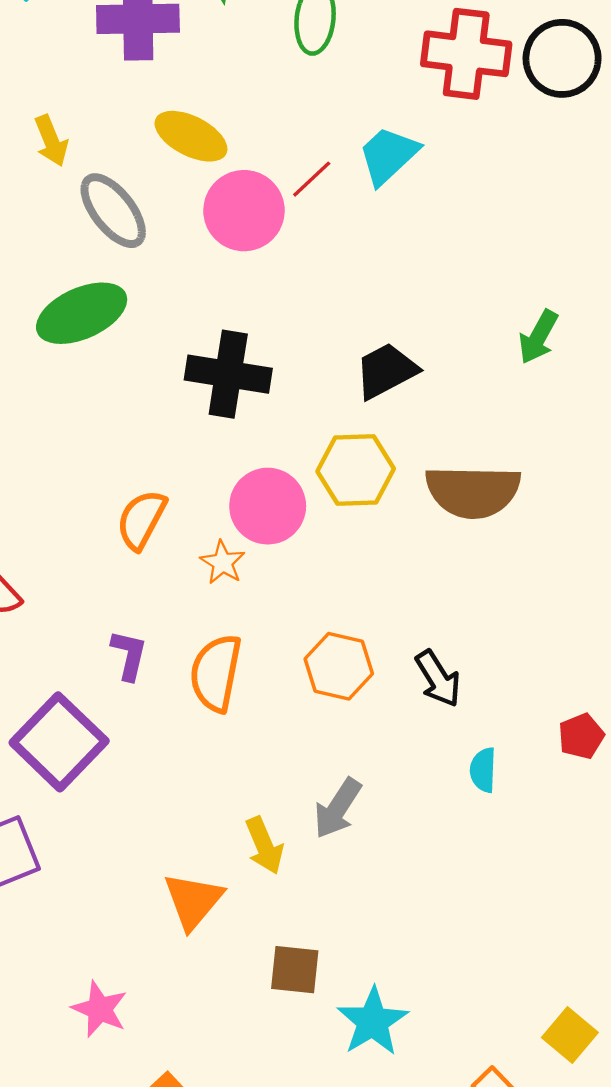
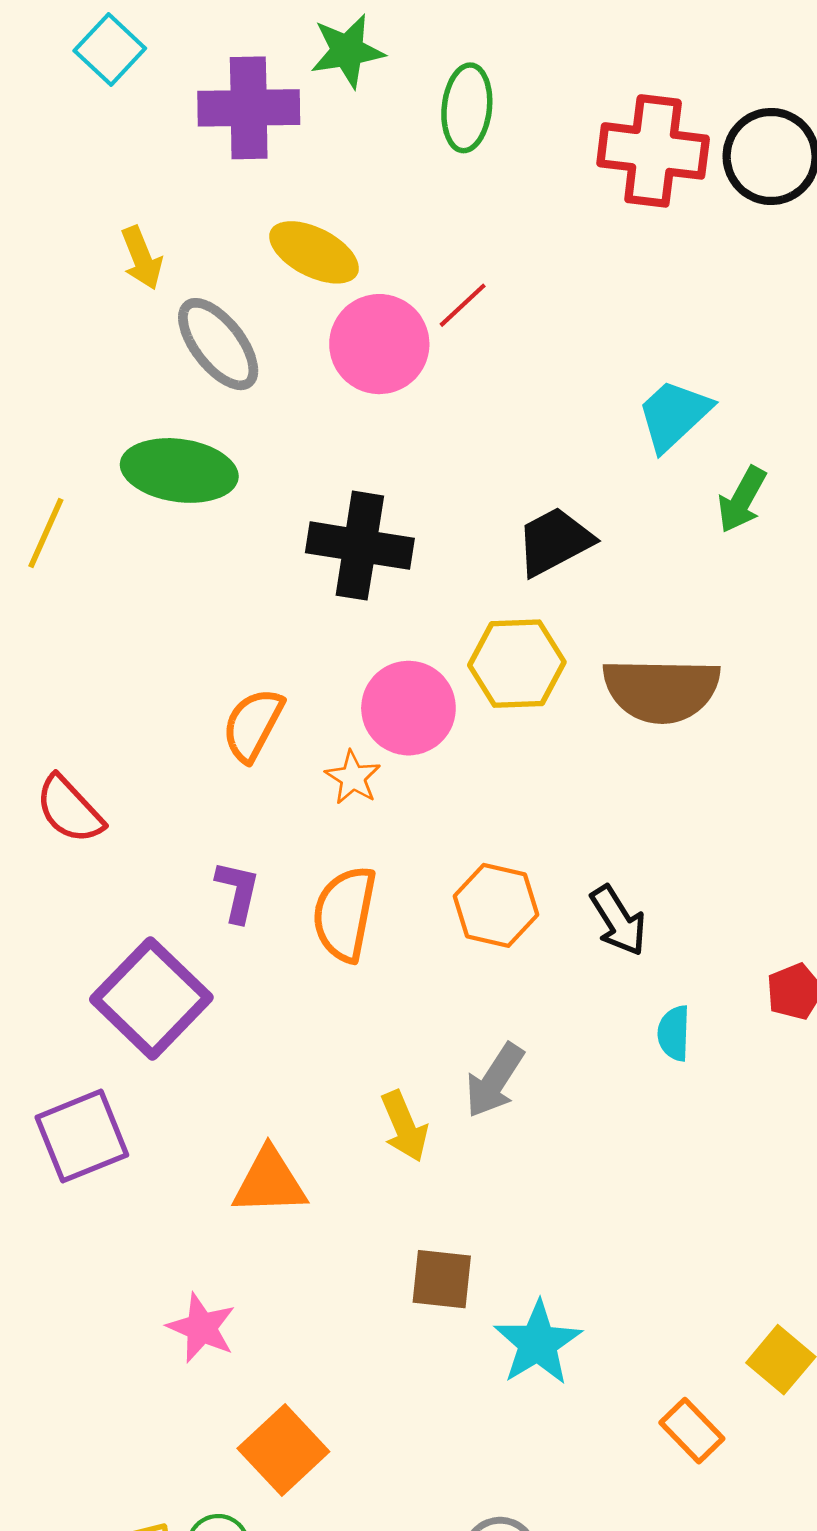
cyan trapezoid: (388, 155) -> (674, 415), moved
green ellipse: (82, 313) -> (179, 470), turned 32
orange triangle: (193, 901) -> (270, 1182), moved, turned 48

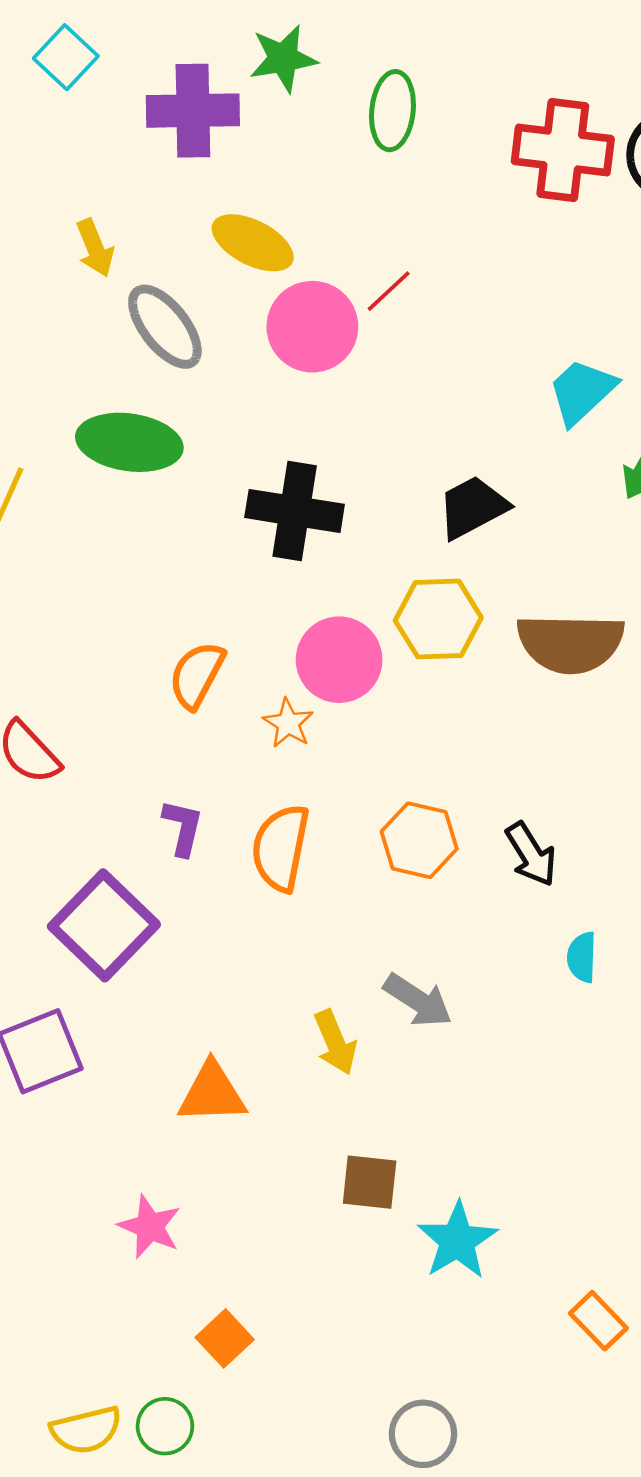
gray arrow: (495, 1080) -> (418, 1000), turned -90
orange square: (283, 1450) -> (225, 1338), size x0.7

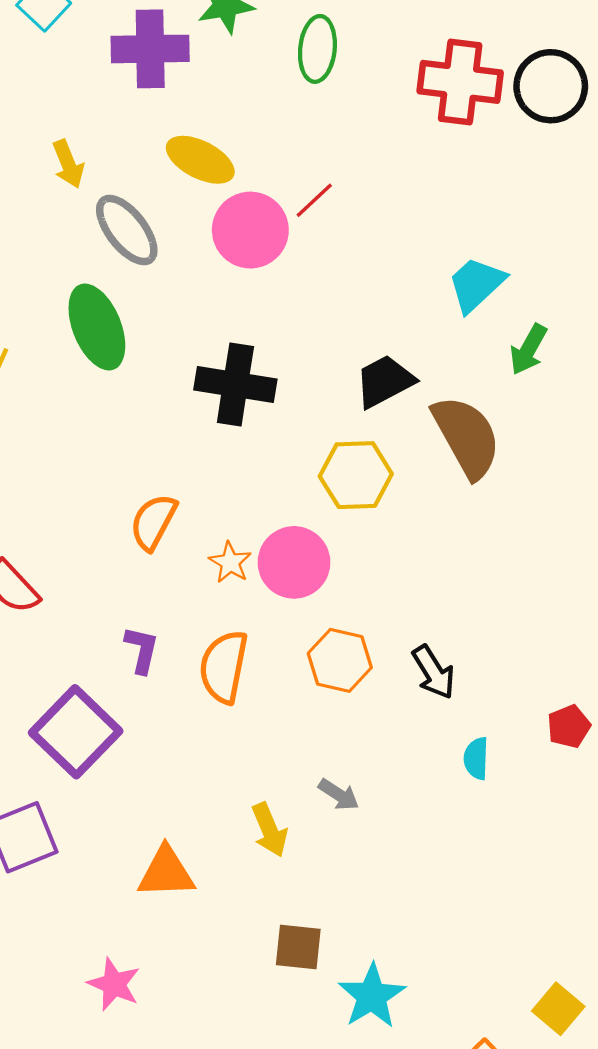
green ellipse: (129, 442) -> (97, 327), turned 60
brown semicircle: (570, 643) -> (467, 437), moved, turned -120
pink circle: (339, 660) -> (294, 562), moved
gray arrow: (418, 1000) -> (339, 795), size x0.7

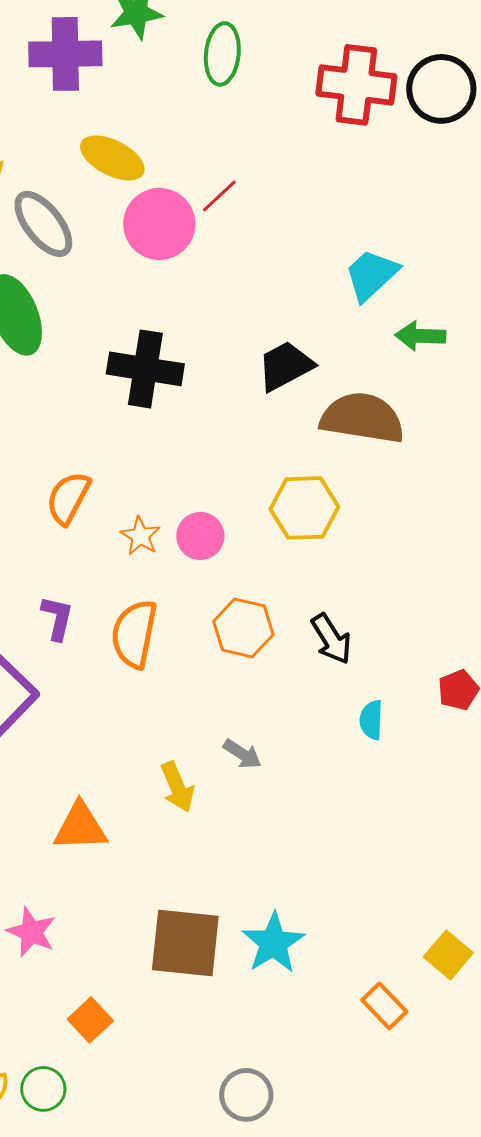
green arrow: (528, 349) -> (420, 336), turned 63
brown semicircle: (467, 437) -> (362, 418), turned -52
yellow hexagon: (356, 475) -> (304, 508), moved
pink circle: (294, 562) -> (200, 536), size x0.7
brown square: (298, 947) -> (185, 943), moved, size x1.6

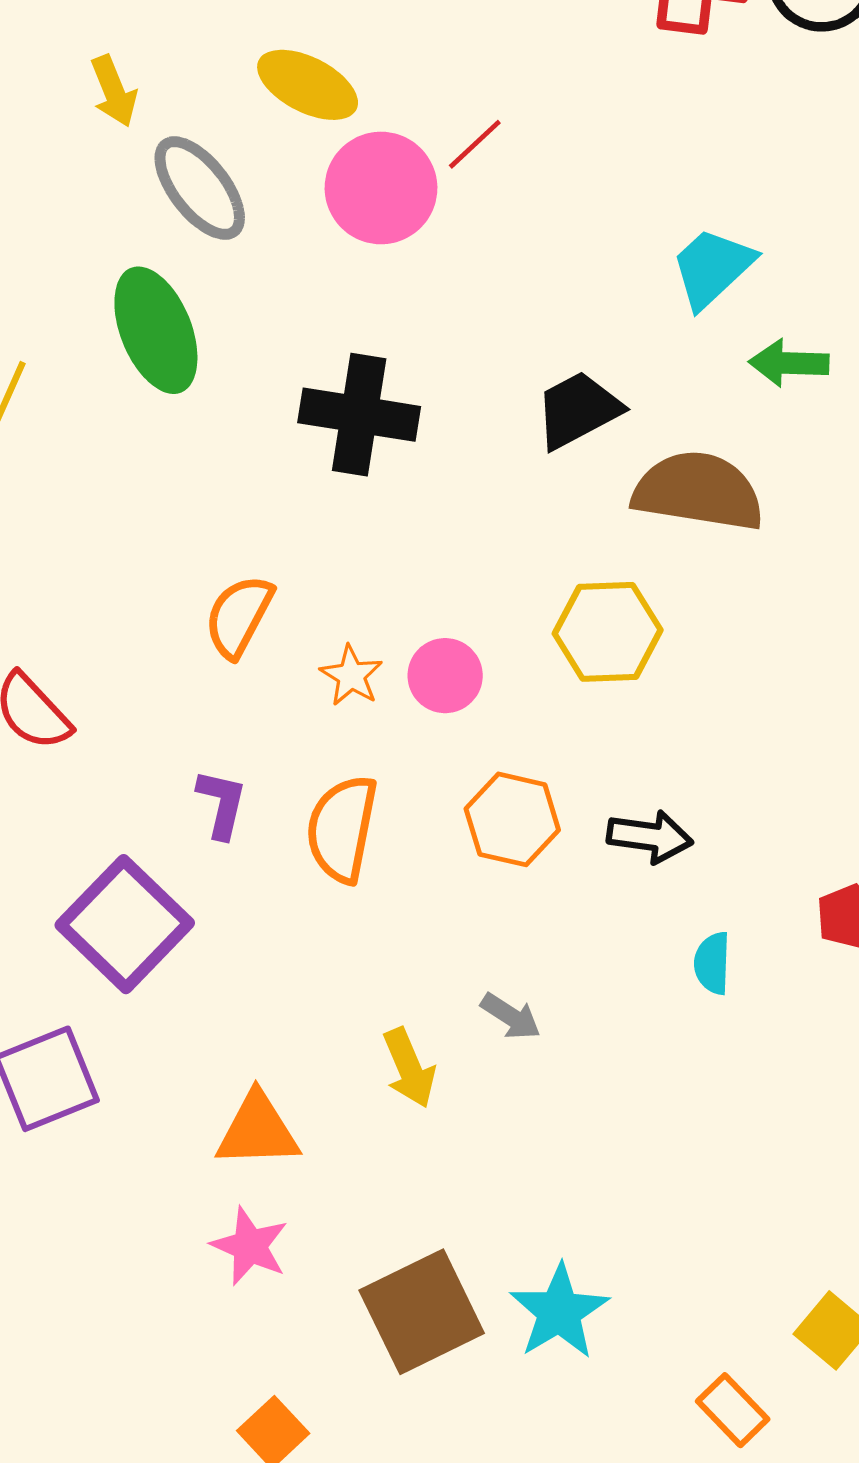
black arrow: (331, 639) -> (650, 837), turned -50
pink star: (31, 932) -> (250, 1246), moved
brown square: (185, 943) -> (422, 1312), turned -32

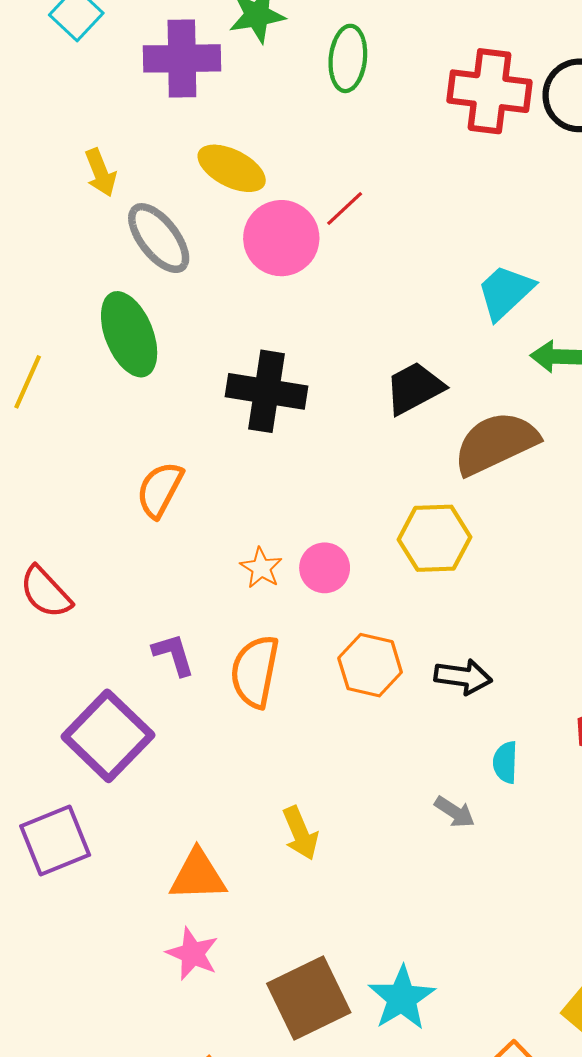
brown semicircle: (698, 491) -> (496, 443), turned -34
orange semicircle: (239, 616) -> (160, 490), moved
purple L-shape: (222, 804) -> (173, 655), turned -30
gray arrow: (511, 1016) -> (455, 812), moved

